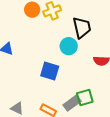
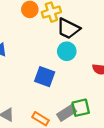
black trapezoid: (82, 28) -> (68, 29), moved, turned 125

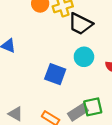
cyan circle: (67, 51) -> (84, 57), moved

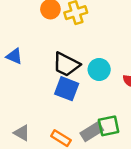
black trapezoid: (80, 24) -> (66, 64), moved

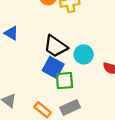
green square: (109, 126) -> (64, 81), moved

